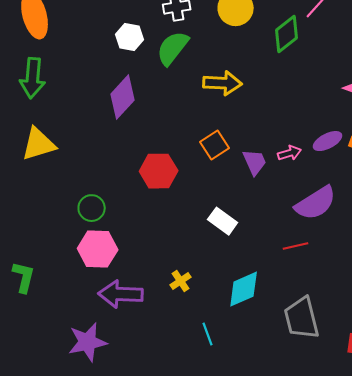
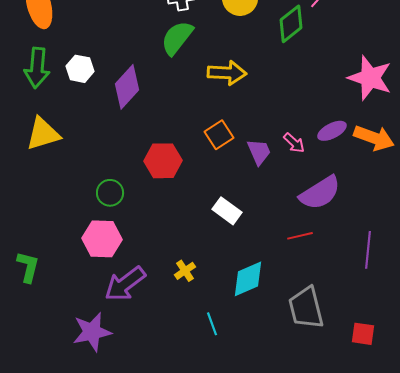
white hexagon: (130, 37) -> (80, 69), moved
pink arrow: (290, 153) -> (294, 143), turned 60
green circle: (92, 208) -> (110, 193), moved
purple arrow: (121, 294) -> (125, 284), turned -39

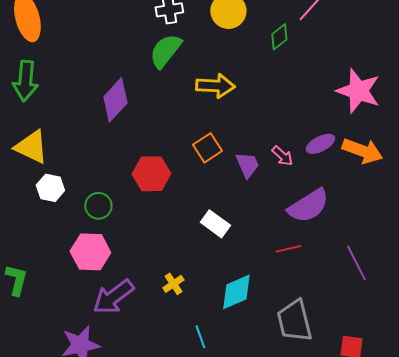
green diamond: (291, 24) -> (279, 37), size x0.7
white hexagon: (80, 69) -> (50, 188), moved
yellow triangle: (43, 134) -> (31, 147), turned 42
purple line: (368, 250) -> (356, 263), turned -33

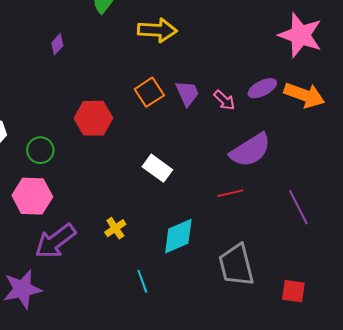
purple diamond: (115, 100) -> (57, 44), size x0.5
purple trapezoid: (247, 165) -> (187, 93), moved

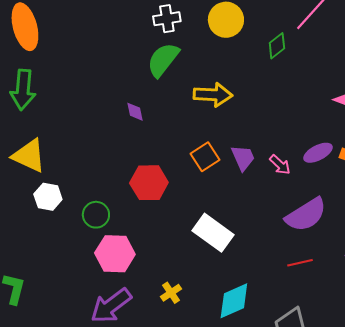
purple diamond: (57, 44) -> (135, 112), moved, turned -55
white rectangle: (157, 168) -> (213, 233), size x1.4
red line: (230, 193) -> (300, 263), moved
pink hexagon: (32, 196) -> (115, 254), moved

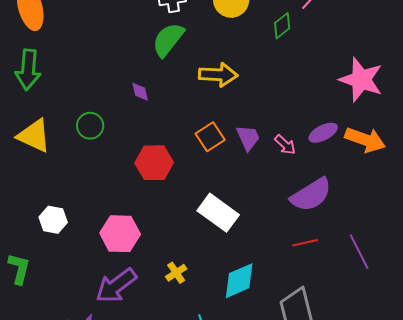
white hexagon: (48, 197) -> (53, 220), moved
green circle: (96, 215) -> (90, 126), moved

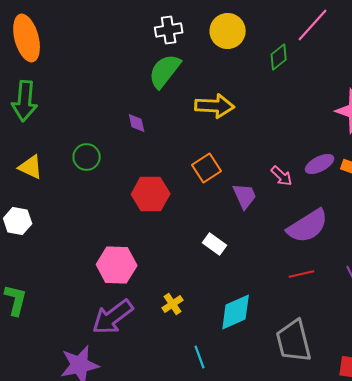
yellow triangle: (34, 136) -> (31, 167), size x0.7
purple trapezoid: (248, 138) -> (245, 196), moved
white rectangle: (218, 213) -> (215, 244), size x0.6
white hexagon: (53, 220) -> (18, 221), moved

